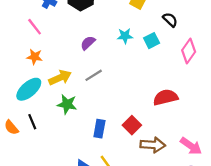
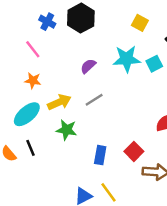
cyan star: (125, 36) -> (127, 59), size x1.6

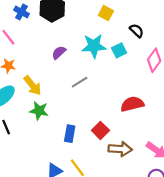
gray line: (94, 100) -> (80, 82), moved
yellow arrow: (59, 102) -> (32, 85), turned 75

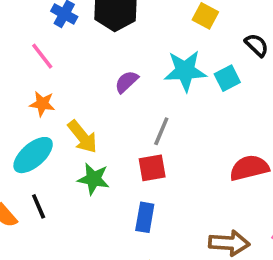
gray line: (80, 82) -> (161, 131), turned -35
red square: (100, 130) -> (152, 168), moved, turned 35

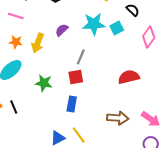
pink line: (42, 56) -> (16, 16), turned -35
yellow arrow: (83, 137) -> (38, 43), moved, turned 60
black line: (39, 206) -> (14, 107), moved

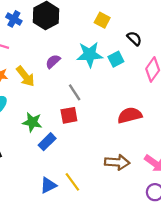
yellow arrow: (38, 43) -> (25, 76), turned -60
gray line: (81, 57) -> (75, 92), turned -56
blue rectangle: (72, 104) -> (47, 142), moved, turned 35

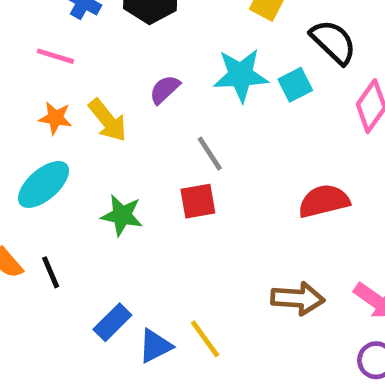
black semicircle: (134, 38) -> (333, 42), size x1.5
blue rectangle: (47, 142) -> (112, 322), moved

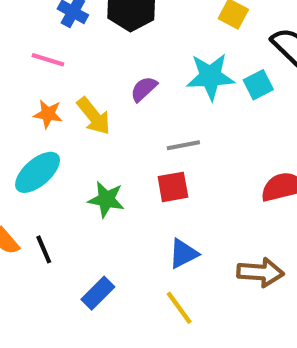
gray line: (210, 154) -> (183, 145), turned -68
blue triangle: (155, 346) -> (183, 254), moved

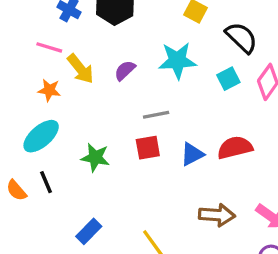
cyan square: (258, 85) -> (228, 79), moved
yellow arrow: (94, 116) -> (80, 69), moved
black line: (44, 249) -> (46, 182), moved
blue triangle: (183, 254) -> (192, 154), moved

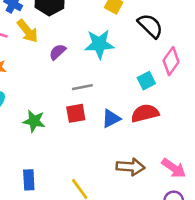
yellow arrow: (80, 69) -> (27, 31), moved
cyan square: (228, 79) -> (146, 81), moved
blue rectangle: (89, 231) -> (29, 180), turned -48

